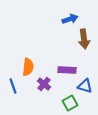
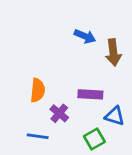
blue arrow: (70, 19) -> (85, 36), moved, turned 42
blue line: (13, 86) -> (38, 136), moved, turned -63

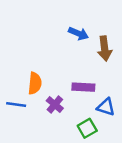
blue line: (38, 136) -> (16, 105), moved

